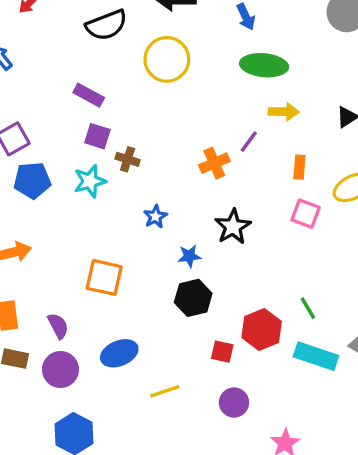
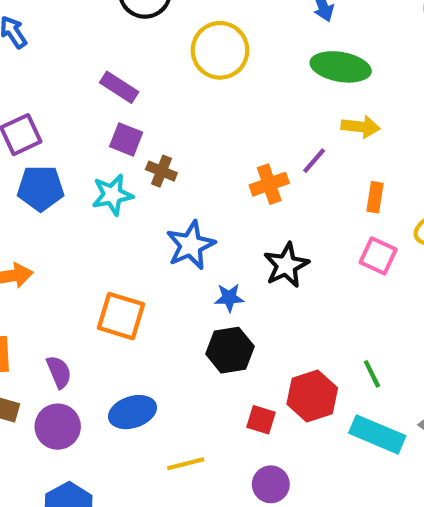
blue star: (155, 217) -> (191, 245), size x1.6

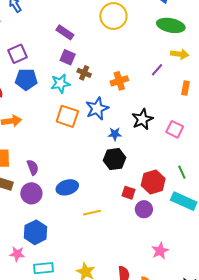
orange cross: (269, 184) -> (119, 81), moved
pink square: (378, 256) -> (175, 129), moved
orange square: (121, 316) -> (67, 116), moved
purple circle: (271, 484) -> (144, 209), moved

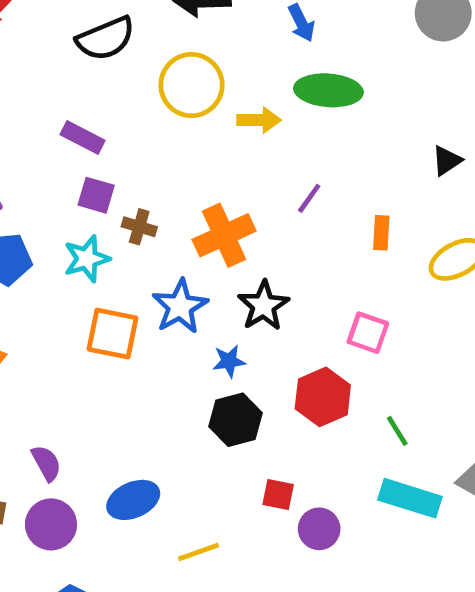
yellow arrow: (180, 54) -> (259, 120), moved
orange cross: (119, 81) -> (224, 235), size x1.4
black star: (142, 119) -> (263, 306), moved
red hexagon: (153, 182) -> (323, 397), moved

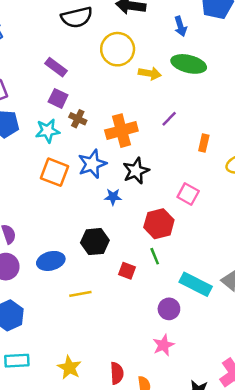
black hexagon: (236, 420) -> (95, 242), moved
green line: (397, 431) -> (155, 256), moved
purple circle: (319, 529) -> (169, 309), moved

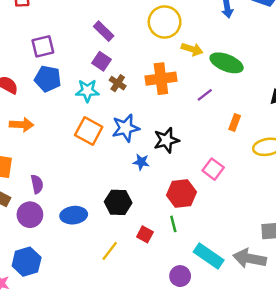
green ellipse: (189, 64) -> (227, 63), moved
orange cross: (121, 131) -> (161, 79), moved
yellow line: (80, 294) -> (110, 251), moved, turned -50

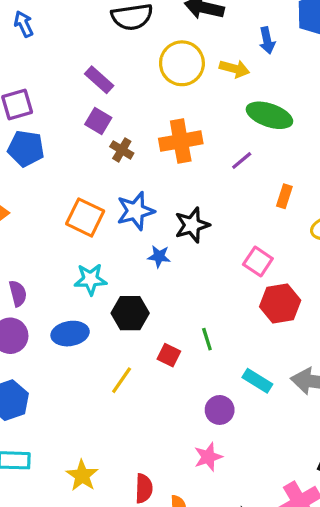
yellow arrow: (192, 49) -> (234, 69), moved
cyan star: (87, 91) -> (90, 279), moved
red hexagon: (181, 194) -> (280, 304), moved
cyan rectangle: (209, 256) -> (257, 381), size x0.7

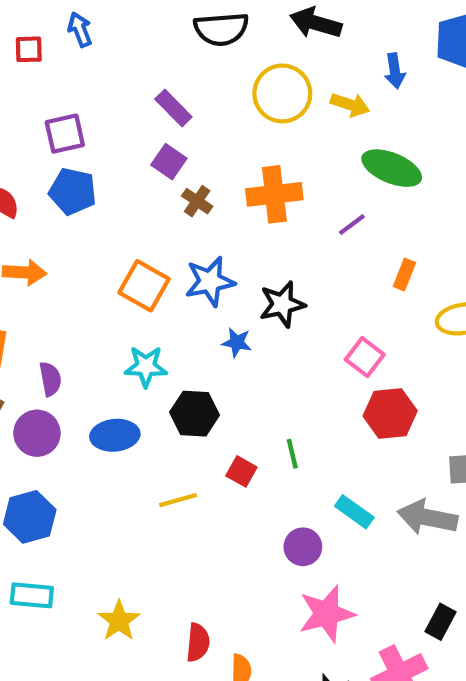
yellow line: (122, 380) -> (178, 500), turned 36
pink star: (208, 457) -> (327, 614), moved, size x1.5

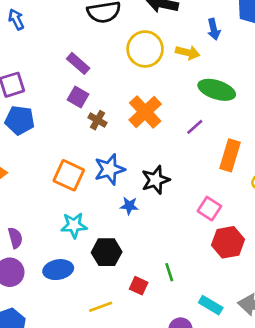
orange cross: (274, 194) -> (145, 112), turned -32
orange rectangle: (404, 275) -> (230, 155), size x1.6

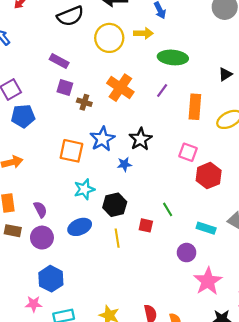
yellow line: (101, 307) -> (117, 238), moved, turned -66

